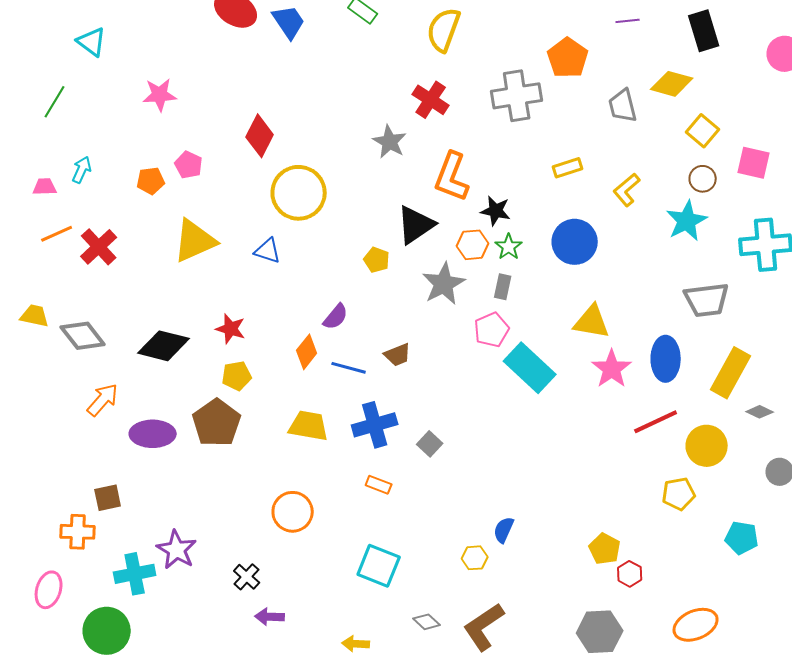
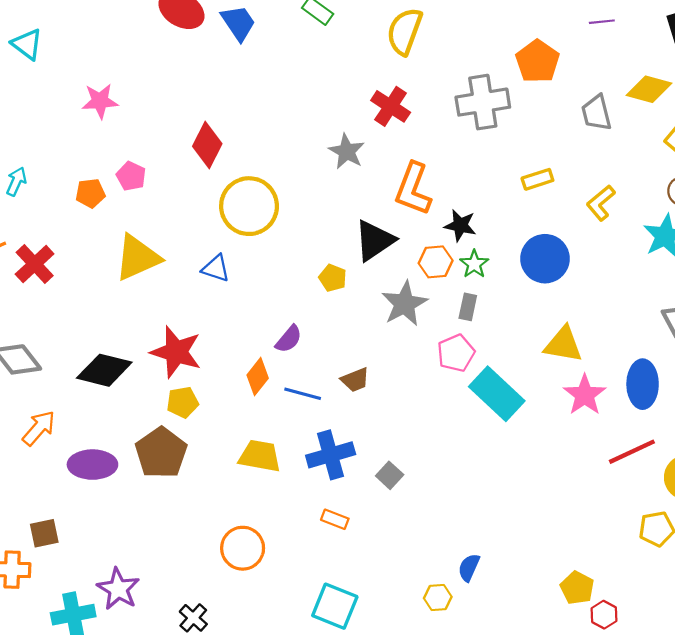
red star: (231, 329) -> (176, 352), size x1.6

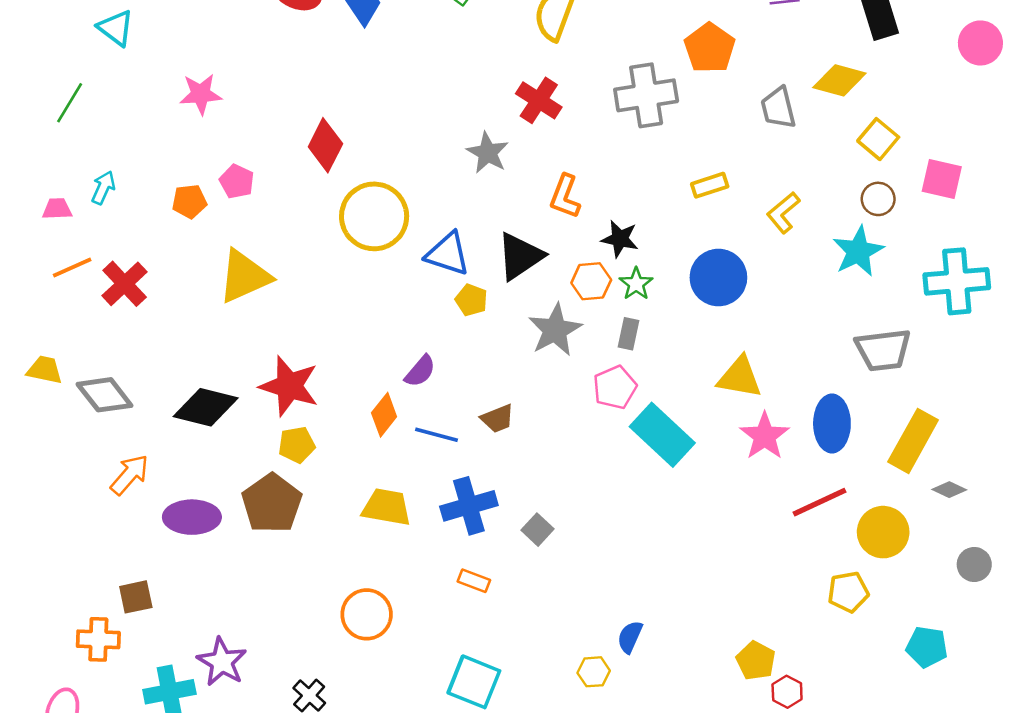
orange L-shape: (413, 189) -> (565, 196), size x0.7
blue triangle: (216, 268) -> (448, 254), moved, size x1.4

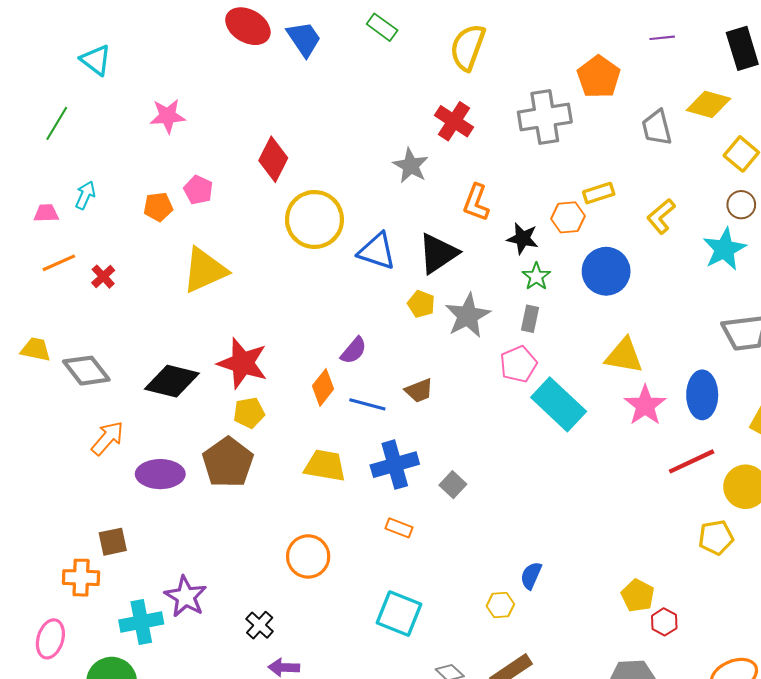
orange hexagon: (591, 281) -> (568, 217), moved
red cross: (125, 284) -> (103, 277), size x0.6
yellow pentagon: (471, 300) -> (421, 304), moved

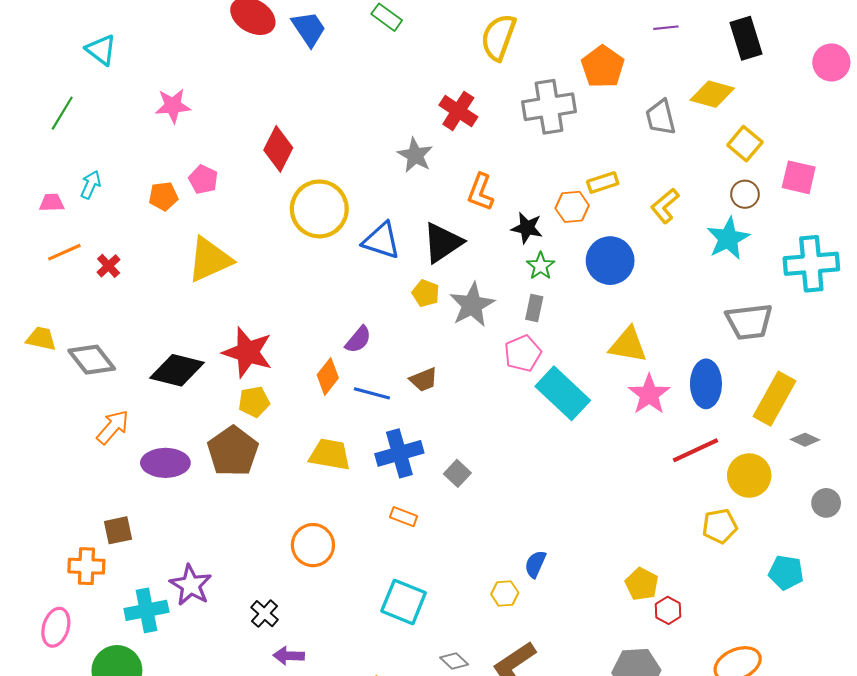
yellow semicircle: (468, 47) -> (498, 37), moved

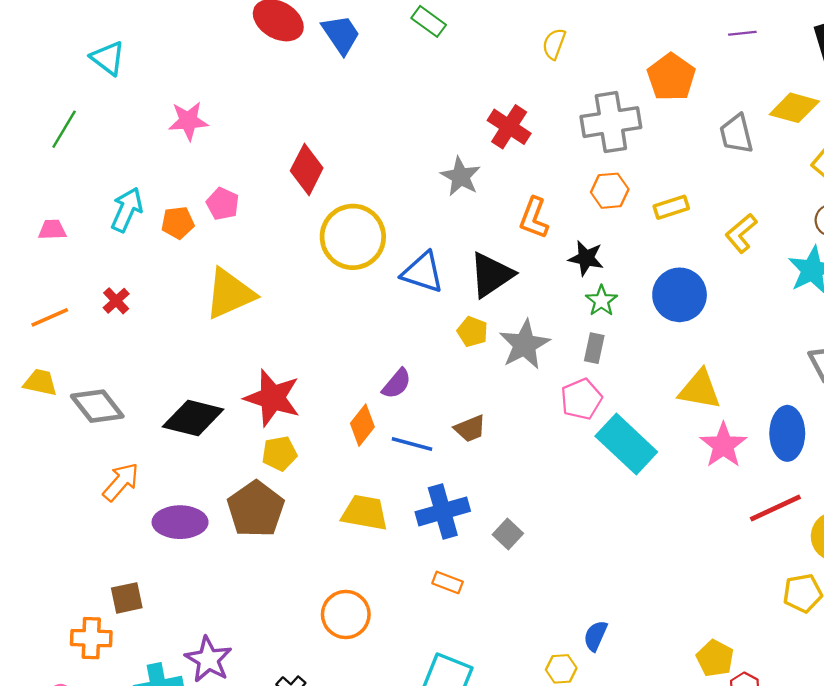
yellow semicircle: (498, 37) -> (554, 44), size x0.6
cyan arrow: (91, 185) -> (127, 210), moved, size x1.4
orange hexagon: (572, 207) -> (610, 191), moved
orange line: (64, 252) -> (50, 317), moved

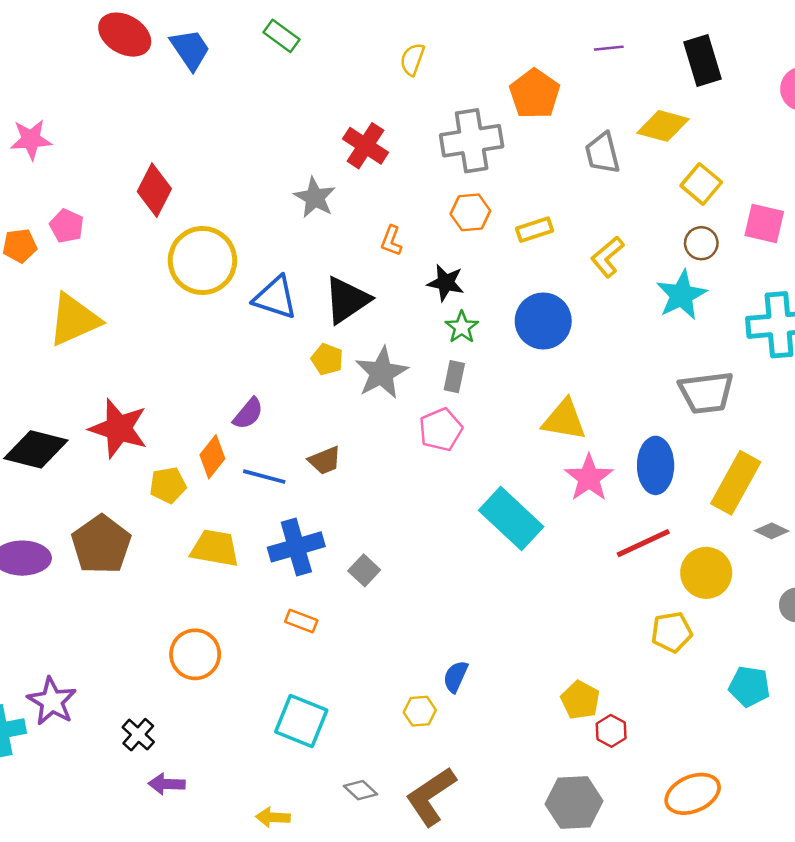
orange L-shape: (534, 218) -> (391, 241), size x0.7
cyan rectangle: (626, 444) -> (511, 519), moved
yellow pentagon: (279, 453) -> (168, 485), moved

